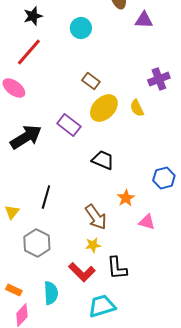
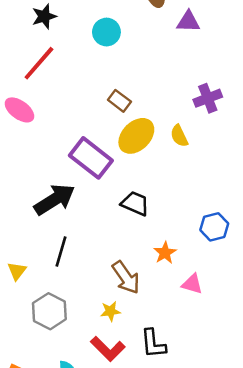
purple rectangle: (69, 125) -> (91, 158), size x1.4
black arrow: (26, 137) -> (55, 200), moved
yellow star: (93, 245) -> (110, 311), moved

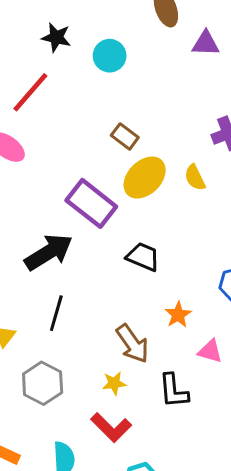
black star: (44, 16) -> (56, 37), moved, turned 30
black L-shape: (153, 344) -> (174, 391), moved

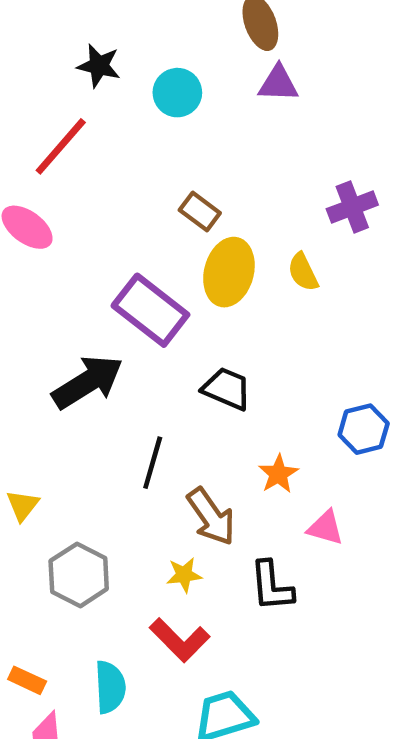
purple triangle: (206, 43) -> (278, 84), moved
yellow ellipse: (145, 178) -> (229, 272), turned -30
black line: (56, 313) -> (153, 463), moved

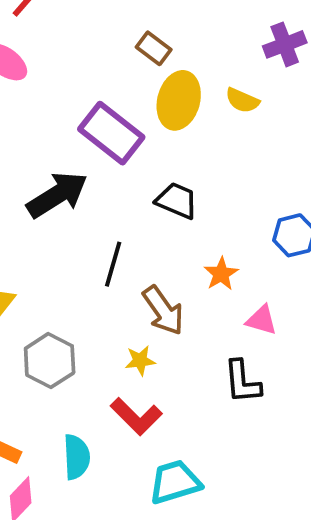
yellow semicircle: (303, 272) -> (242, 100), turned -40
black L-shape: (272, 586) -> (242, 382), moved

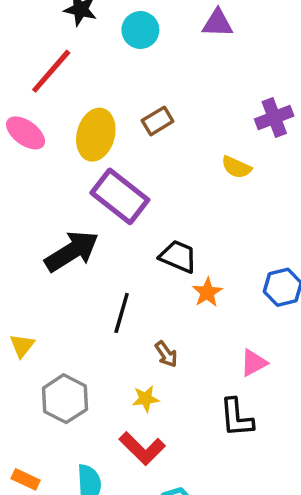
brown rectangle: (154, 48) -> (158, 121), turned -68
yellow ellipse: (179, 100) -> (96, 135), moved
orange star: (221, 274) -> (207, 292), moved
brown arrow: (163, 310) -> (166, 354), size x0.6
pink triangle: (262, 320) -> (254, 363), turned -44

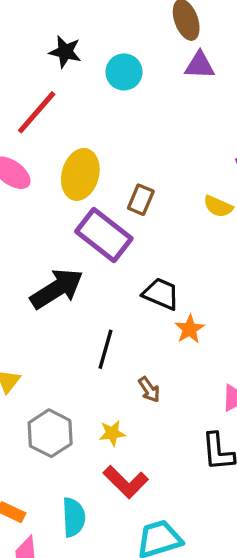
brown rectangle: (158, 121) -> (141, 200), moved, turned -36
yellow star: (146, 399) -> (112, 433), moved

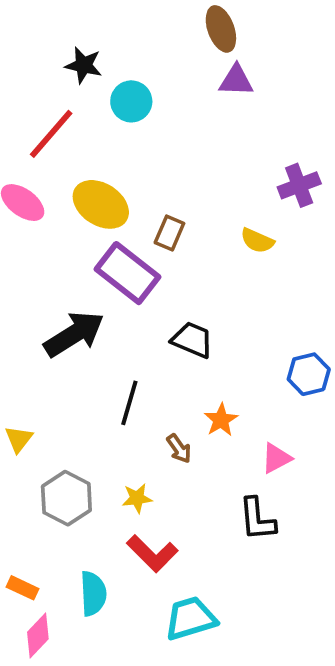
cyan circle: (124, 72) -> (131, 101), moved
yellow ellipse: (80, 174) -> (101, 204), turned -72
orange star: (190, 329) -> (221, 420), moved

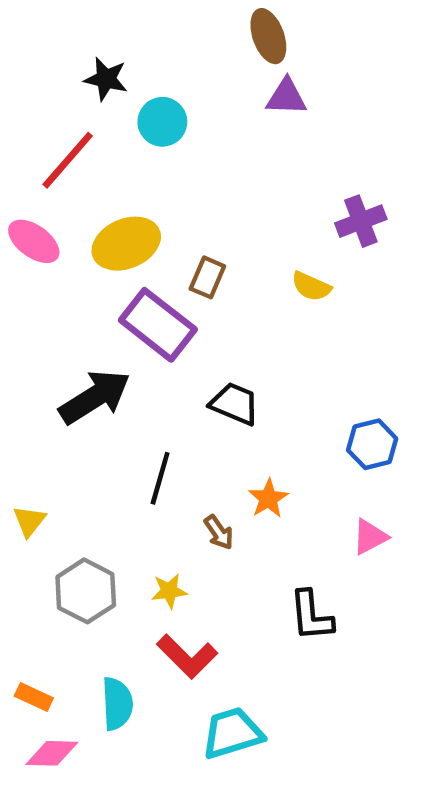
yellow ellipse: (101, 204) -> (126, 244), turned -56
pink triangle: (276, 458) -> (370, 537), moved
pink diamond: (38, 635) -> (52, 753), turned 48

